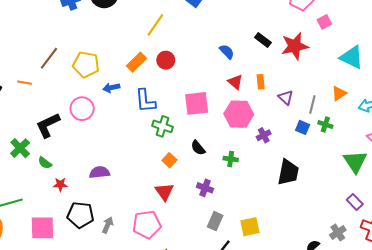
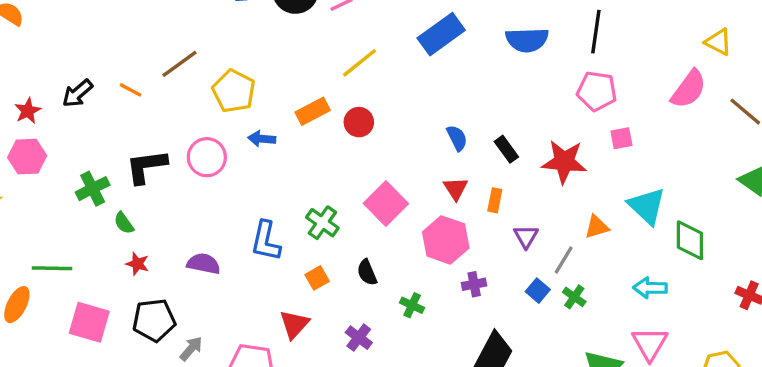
black rectangle: (263, 40) -> (506, 149), moved
orange triangle: (339, 93) -> (597, 227), moved
blue L-shape: (145, 101) -> (266, 241), moved
pink square: (197, 103) -> (386, 204), turned 35
black pentagon: (80, 215) -> (154, 320), turned -30

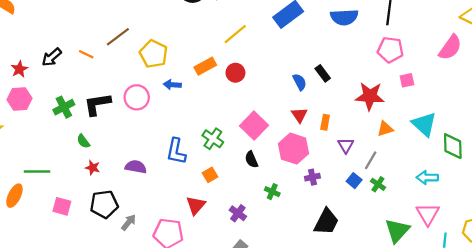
black rectangle: (506, 149) -> (323, 73), moved
green cross: (93, 189) -> (64, 107), moved
orange triangle: (597, 227) -> (385, 129), moved
black semicircle: (367, 272) -> (251, 160), moved
pink square: (89, 322) -> (62, 206), size x0.7

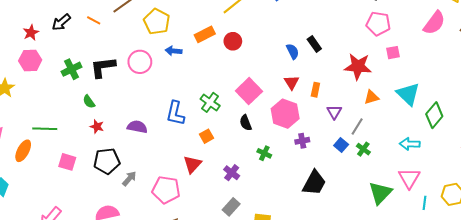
green diamond: (453, 146) -> (434, 115), turned 40

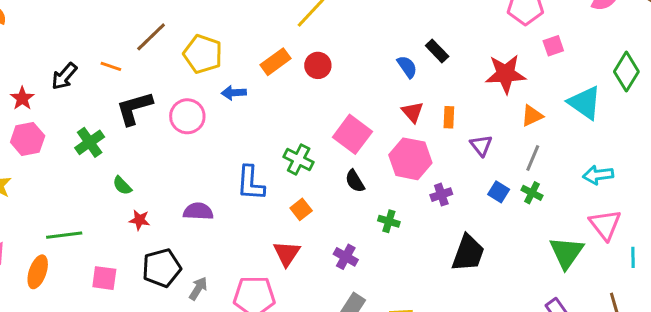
black L-shape: (103, 67) -> (134, 108), moved
green diamond: (434, 115) -> (626, 72), moved
gray line: (357, 126) -> (533, 158), moved

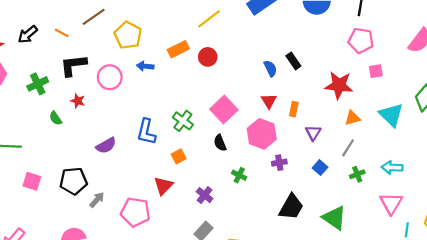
green cross: (532, 193) -> (357, 174), moved, turned 32
purple semicircle: (198, 211) -> (106, 145), turned 138
red star: (139, 220) -> (78, 101), moved
green triangle: (566, 253) -> (334, 218), moved, turned -40

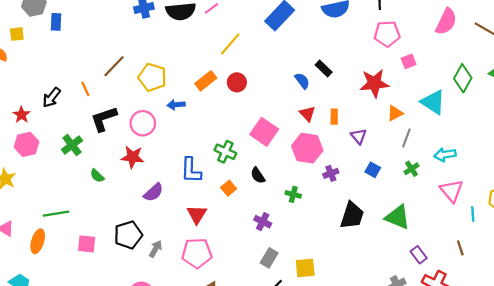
orange line: (62, 33) -> (85, 89), turned 48
red star: (78, 101) -> (133, 157), moved, size x1.5
black semicircle: (220, 143) -> (258, 175), moved
gray line: (348, 148) -> (406, 138), moved
red triangle: (163, 186) -> (197, 214), moved

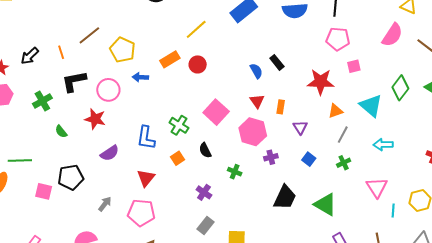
cyan arrow: (445, 155) -> (383, 145), moved
black pentagon: (128, 235) -> (71, 177), moved

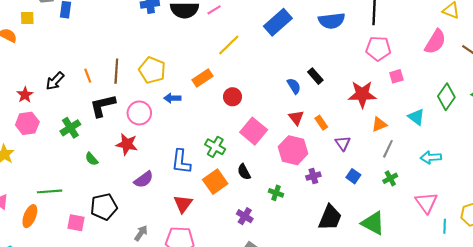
brown line: (89, 35) -> (116, 71), moved, turned -45
red circle: (198, 64) -> (232, 97), moved
cyan triangle: (371, 106) -> (416, 117), size x0.7
orange rectangle: (281, 107) -> (321, 123), turned -40
orange square: (177, 158) -> (215, 182), size x1.6

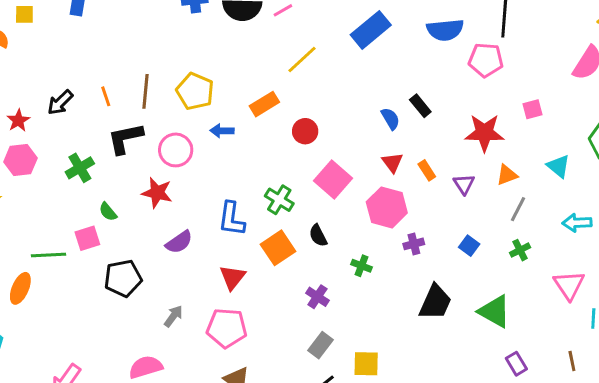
pink pentagon: (378, 48) -> (486, 60), moved
purple triangle: (343, 143) -> (464, 184), moved
pink square: (76, 223) -> (87, 238), moved, turned -30

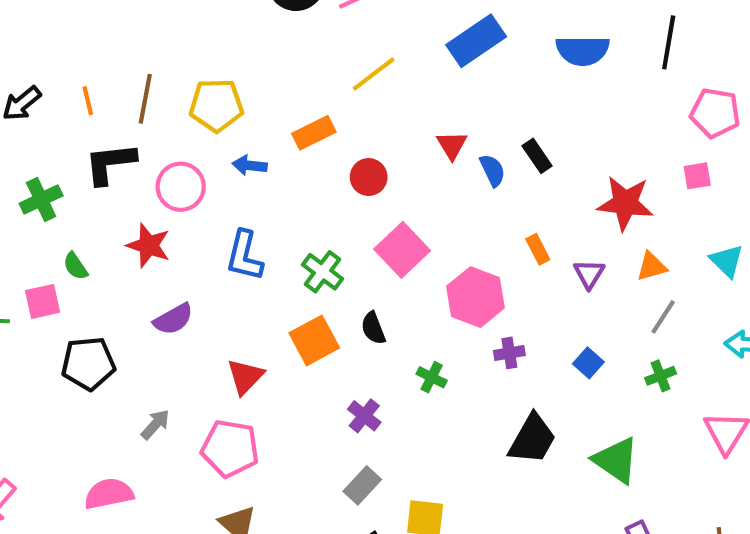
pink pentagon: (486, 60) -> (715, 113), moved
yellow pentagon: (195, 91) -> (216, 105), turned -30
red triangle: (392, 162) -> (452, 145), moved
blue L-shape: (231, 219) -> (244, 256), moved

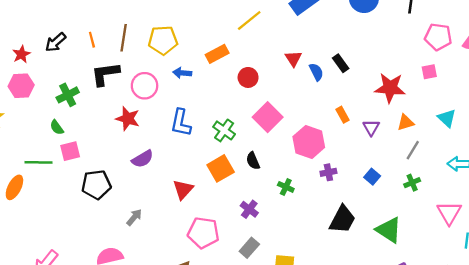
green semicircle: (75, 266) -> (57, 127), moved
pink pentagon: (230, 448) -> (203, 233), moved

